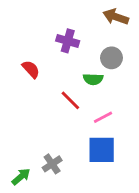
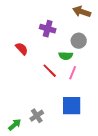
pink line: (103, 117) -> (73, 73), moved, turned -40

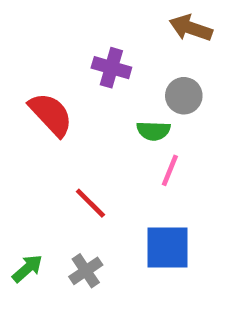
red semicircle: (22, 49) -> (51, 114), size x1.5
red line: (50, 71) -> (90, 203), moved
green arrow: (15, 125) -> (27, 268), moved

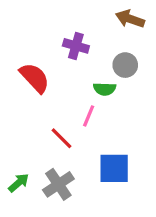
pink line: (170, 170) -> (89, 116), moved
gray cross: (86, 271) -> (58, 184), size x1.4

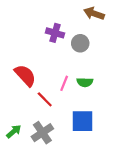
gray circle: (125, 65) -> (80, 43), moved
red semicircle: (35, 78) -> (25, 75), moved
green semicircle: (105, 89) -> (85, 82), moved

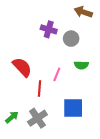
green semicircle: (85, 82) -> (81, 65), moved
red line: (45, 99) -> (39, 89), turned 49

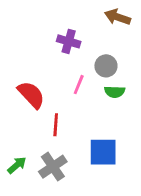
gray circle: (71, 39) -> (106, 66), moved
pink line: (57, 74) -> (79, 85), moved

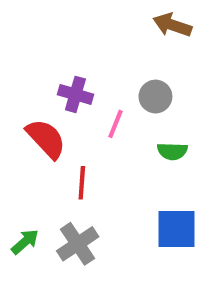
purple cross: (69, 41) -> (75, 94), moved
green semicircle: (115, 92) -> (172, 151), moved
blue square: (103, 152) -> (176, 229), moved

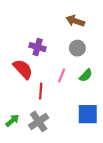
brown arrow: (172, 25) -> (75, 21), moved
pink line: (115, 124) -> (62, 75), moved
green semicircle: (172, 151) -> (86, 75), turned -48

